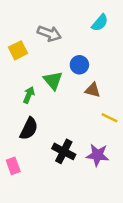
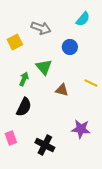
blue circle: (79, 65) -> (70, 47), moved
brown triangle: (93, 90) -> (62, 90), moved
yellow line: (109, 118) -> (91, 83), moved
black cross: (64, 151) -> (45, 145), moved

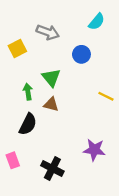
green arrow: (24, 79) -> (28, 92), turned -32
brown triangle: (62, 90) -> (51, 104), moved

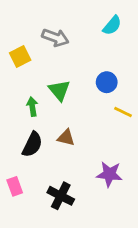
blue circle: (81, 54) -> (107, 82), moved
brown triangle: (51, 104) -> (66, 138), moved

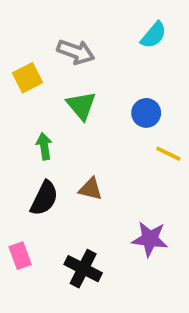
green triangle: (59, 90) -> (81, 106), moved

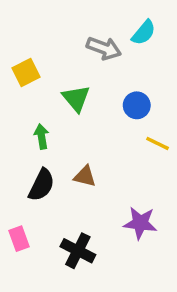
gray arrow: (76, 52) -> (104, 48), moved

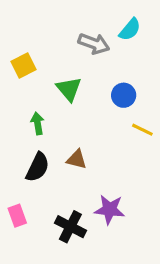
purple star: (140, 223) -> (110, 209), moved

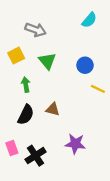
gray arrow: (94, 44) -> (35, 30), moved
yellow square: (23, 65) -> (16, 56), moved
black cross: (70, 227) -> (35, 156), moved, turned 30

